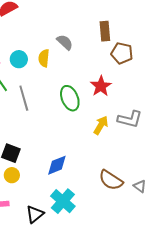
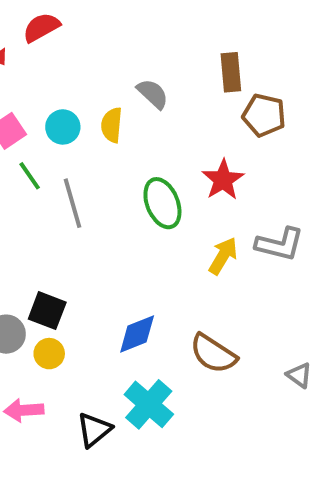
brown semicircle: (111, 180) -> (213, 354), moved

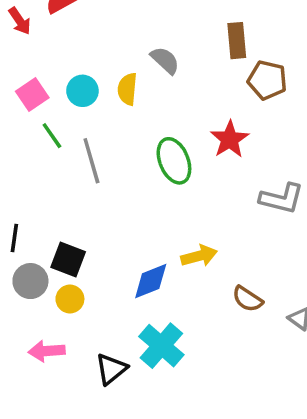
yellow arrow: (223, 256) -> (199, 256), moved, turned 44
brown semicircle: (213, 354) -> (248, 299), moved, size x0.7

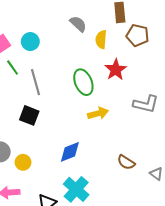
yellow semicircle: (127, 89) -> (101, 39), moved
yellow arrow: (199, 256) -> (98, 113), moved
black square: (68, 260) -> (29, 115), moved

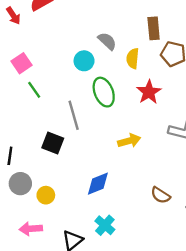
cyan circle: (30, 42) -> (84, 61), moved
gray line: (36, 82) -> (74, 115), moved
green ellipse: (83, 82) -> (104, 92), moved
cyan cross: (76, 189) -> (105, 225), size x0.7

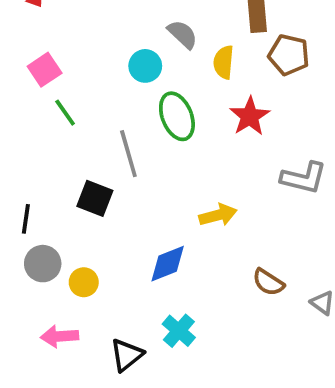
yellow arrow: (129, 141) -> (218, 215), moved

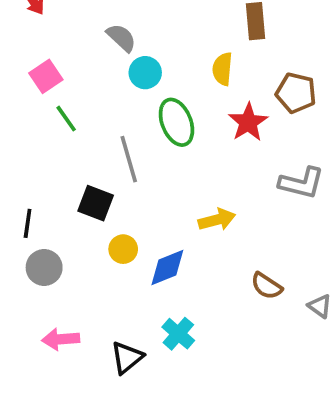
gray semicircle: (183, 34) -> (121, 38), moved
brown pentagon: (289, 55) -> (296, 93), moved
yellow circle: (84, 282) -> (123, 249), moved

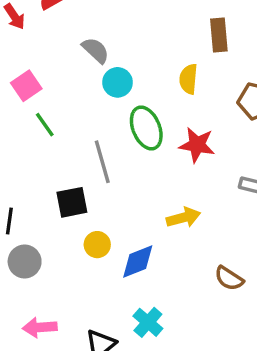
red star: (248, 122) -> (197, 145), moved, turned -30
black square: (96, 203) -> (72, 202), turned -32

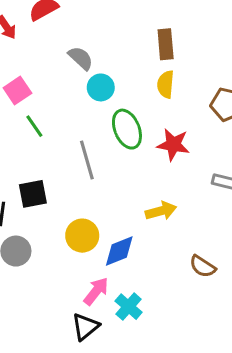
brown rectangle: (219, 35) -> (166, 44), moved
black square: (72, 202) -> (33, 194), moved
yellow circle: (97, 245) -> (82, 236), size x1.4
pink arrow: (40, 327) -> (96, 291), moved, turned 132

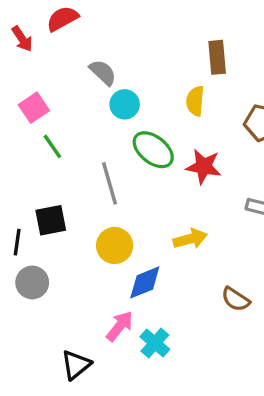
brown rectangle: (166, 44) -> (217, 57), moved
green ellipse: (127, 129) -> (153, 150), turned -30
yellow circle: (82, 236) -> (115, 246), moved
black triangle: (85, 327) -> (76, 365), moved

